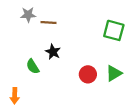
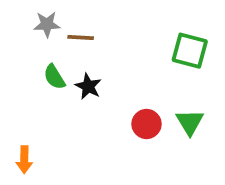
green semicircle: (33, 66) -> (54, 77), moved
green triangle: (114, 73) -> (190, 122), turned -30

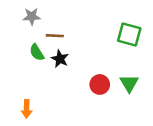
brown line: (81, 37) -> (55, 36), moved
orange arrow: (24, 160) -> (27, 109), moved

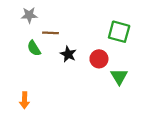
black star: (60, 59) -> (68, 54), moved
red circle: (100, 84) -> (99, 59), moved

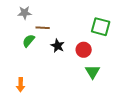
green semicircle: (34, 48) -> (29, 41), turned 72
green triangle: (119, 77) -> (93, 72), moved

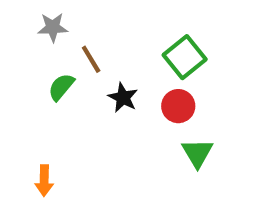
green square: (101, 27) -> (185, 57), moved, turned 36
brown line: (43, 28) -> (91, 59), turned 56

